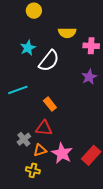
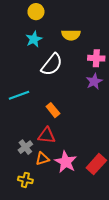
pink cross: (91, 46) -> (96, 58), moved
cyan star: (28, 48) -> (34, 39), moved
yellow cross: (33, 170) -> (25, 180), moved

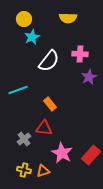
yellow circle: (36, 12) -> (24, 19), moved
yellow semicircle: (71, 35) -> (68, 18), moved
pink cross: (96, 58) -> (80, 54), moved
orange triangle: (42, 159) -> (43, 171), moved

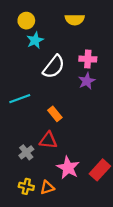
purple star: (89, 77) -> (87, 81), moved

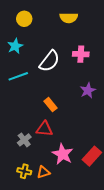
cyan star: (35, 40) -> (15, 46), moved
purple star: (87, 81) -> (88, 90), moved
cyan line: (20, 99) -> (18, 76), moved

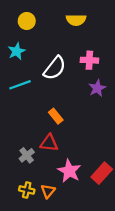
purple star: (88, 90) -> (97, 88), moved
orange triangle: (43, 172) -> (48, 191), turned -32

